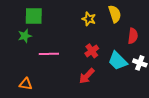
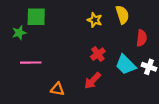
green star: (25, 36) -> (19, 33), moved
pink line: (49, 54) -> (31, 63), moved
orange triangle: (26, 84) -> (57, 89), moved

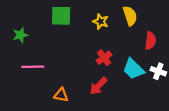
green square: (36, 17) -> (61, 16), moved

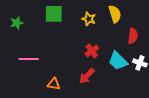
green star: (20, 35) -> (17, 23), moved

